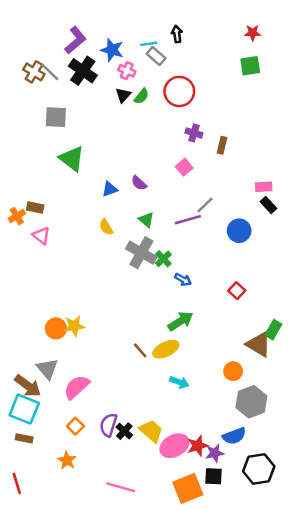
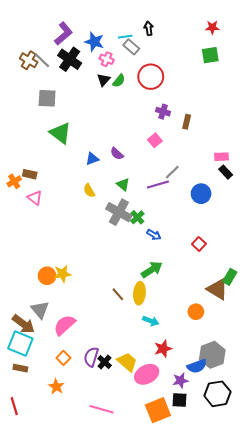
yellow ellipse: (166, 349) -> (139, 293), turned -60
gray hexagon: (251, 402) -> (212, 355), moved
red star: (198, 446) -> (163, 349), moved

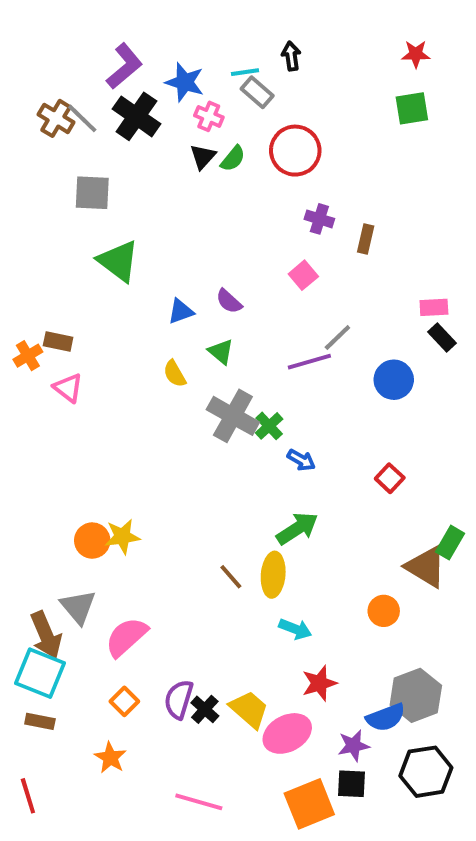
green triangle: (123, 184) -> (221, 352), moved
brown arrow: (23, 324) -> (46, 635), turned 30

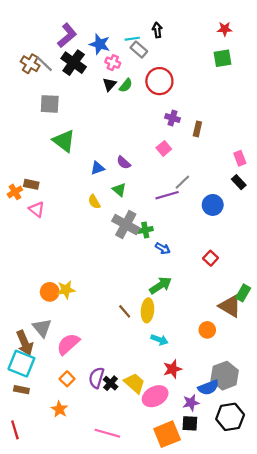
pink rectangle: (434, 307) -> (240, 158), moved, turned 72
green cross: (269, 426) -> (145, 230), turned 32

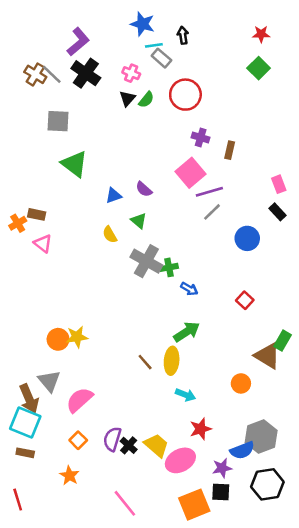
blue star: (100, 44) -> (143, 24), moved
green square: (222, 58) -> (259, 68), turned -36
pink square: (164, 148) -> (190, 173), size x1.6
purple line: (167, 195) -> (209, 192), moved
pink line: (107, 433) -> (125, 503), turned 35

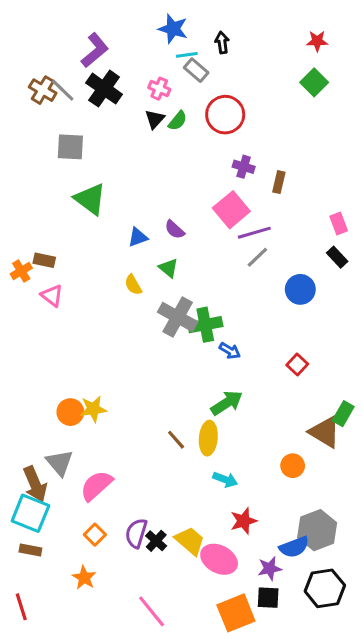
green cross: (169, 267) -> (205, 325), size x1.5
pink ellipse: (180, 460) -> (219, 559), turned 56

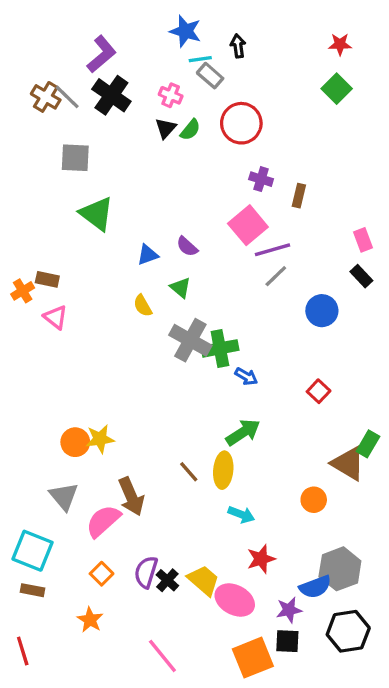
brown arrow: (35, 484) -> (131, 496), moved

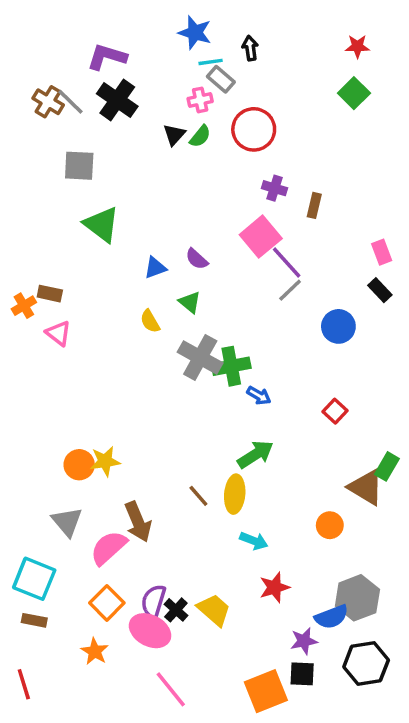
purple L-shape: (102, 54) -> (107, 57), turned -123
pink cross: (171, 95) -> (200, 100), moved, turned -35
purple line: (273, 250) -> (287, 262), turned 64
orange square: (102, 574) -> (107, 603), size x1.4
pink ellipse: (235, 600) -> (150, 631), moved

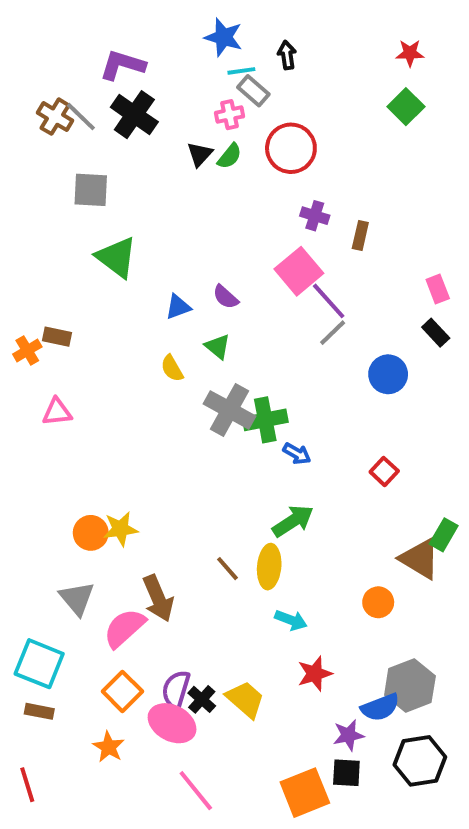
pink triangle: (58, 333) -> (57, 412), moved, turned -44

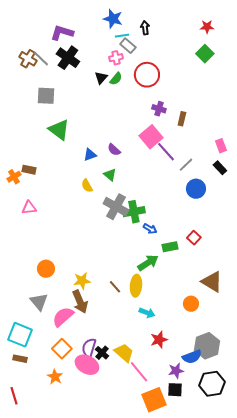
gray line: (333, 333) -> (186, 165), moved
yellow star: (120, 529) -> (82, 281), moved
green rectangle: (444, 535) -> (170, 247), moved, turned 49
pink line: (196, 791) -> (139, 372), moved

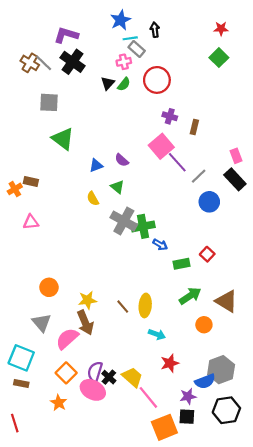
blue star: (113, 19) -> (121, 20), turned 30
black rectangle: (220, 168) -> (235, 179), size x1.5
green arrow: (148, 263) -> (190, 296), moved

